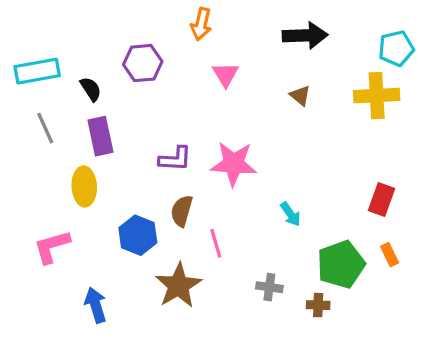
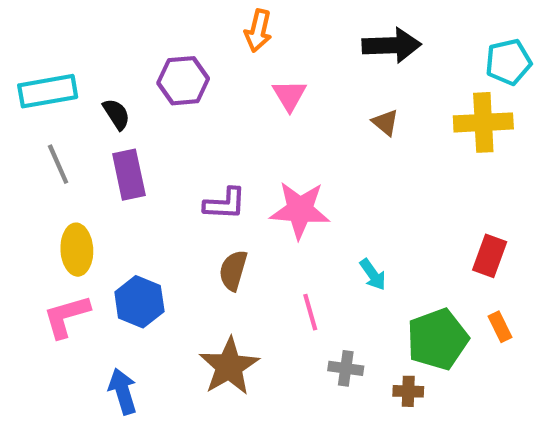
yellow ellipse: (84, 186) -> (77, 250), moved
blue hexagon: (138, 235) -> (139, 302), moved
pink line: (216, 243) -> (310, 312), moved

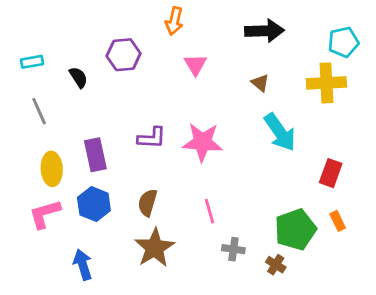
cyan rectangle: (48, 91) -> (32, 62), size x0.6
purple rectangle: (129, 175) -> (95, 155), moved
brown semicircle: (233, 270) -> (148, 203), moved
cyan arrow: (373, 275) -> (280, 132), moved, size x1.8
brown cross: (408, 391) -> (276, 265), turned 30

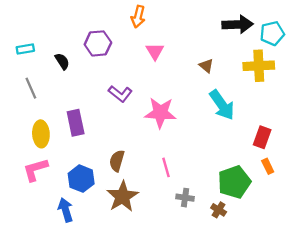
black arrow: (264, 31) -> (238, 24), moved
purple L-shape: (152, 138) -> (120, 94), moved, turned 35
blue hexagon: (94, 204) -> (81, 179), moved
orange rectangle: (338, 221) -> (268, 166), moved

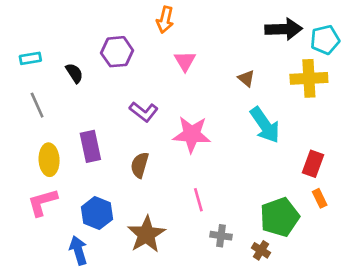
brown semicircle: (117, 161) -> (140, 165), moved

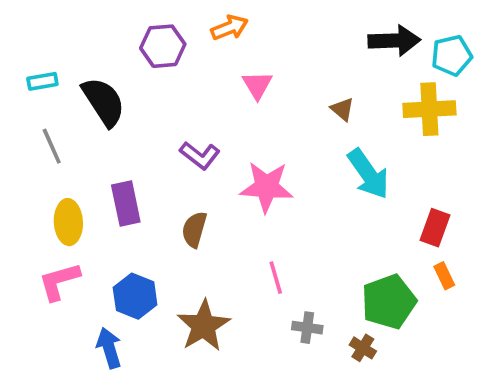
orange arrow: (165, 20) -> (229, 28), turned -125
purple hexagon: (117, 52) -> (163, 46), moved
black semicircle: (74, 73) -> (104, 102), size x1.8

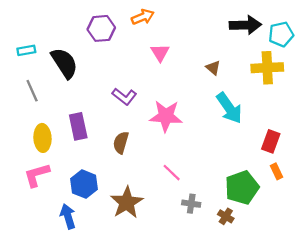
pink line: (276, 278) -> (172, 173), turned -30

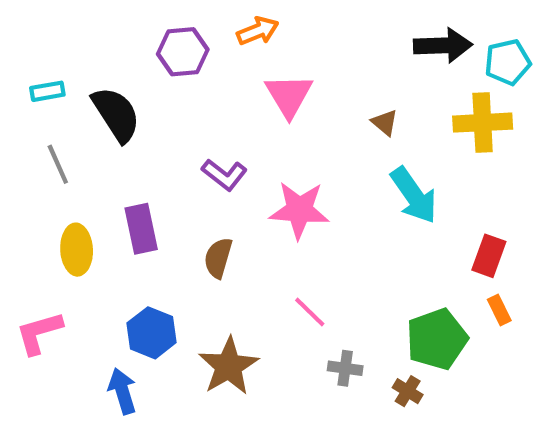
pink triangle: (160, 53) -> (289, 95), size x1.4
pink L-shape: (37, 175) -> (39, 333), moved

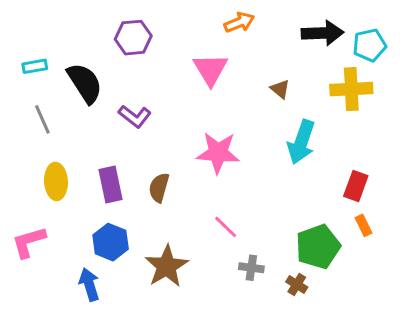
orange arrow: (258, 31) -> (239, 22), moved
purple L-shape: (224, 175) -> (135, 116), moved
cyan arrow: (414, 195) -> (301, 142), turned 54
purple rectangle: (141, 229) -> (111, 184), moved

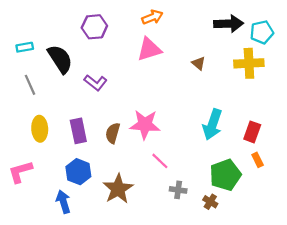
orange arrow: (239, 22) -> (152, 17), moved
pink triangle: (210, 69) -> (149, 49), turned 44
cyan arrow: (301, 142) -> (212, 124), moved
pink star: (218, 153) -> (145, 124), moved

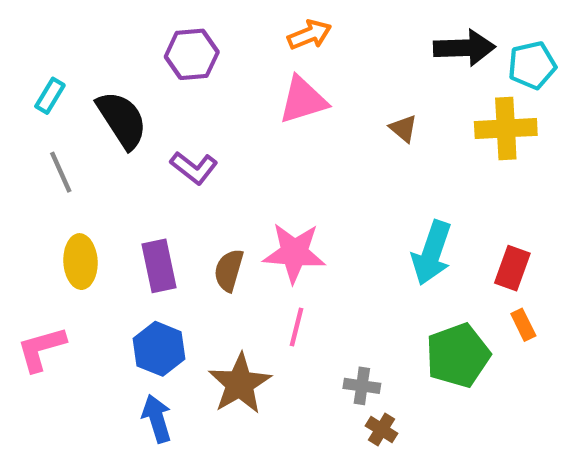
cyan rectangle: (25, 47) -> (50, 96), turned -49
pink line: (160, 161) -> (296, 327), moved, turned 60
blue arrow: (63, 202) -> (157, 419), moved
brown cross: (210, 202) -> (382, 430), moved

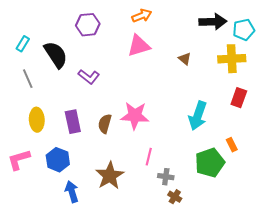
red rectangle: (512, 268) -> (239, 98), moved
orange rectangle: (523, 325) -> (232, 145), moved
pink line: (296, 327) -> (149, 157), moved
blue hexagon: (159, 349) -> (58, 160), moved

